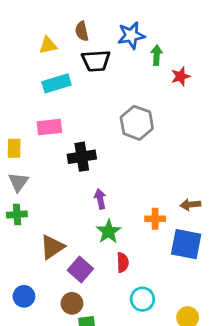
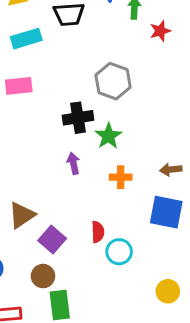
black cross: (82, 157) -> (78, 118), moved
orange cross: (155, 219) -> (121, 177), moved
green star: (109, 231) -> (108, 136), moved
cyan circle: (142, 299) -> (119, 252), moved

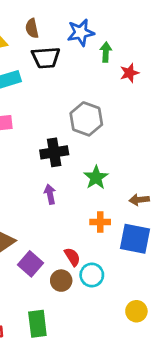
green star: (108, 136) -> (96, 177), moved
orange cross: (121, 177) -> (100, 222), moved
red semicircle: (98, 232) -> (72, 257), turned -30
brown circle: (43, 276) -> (61, 281), moved

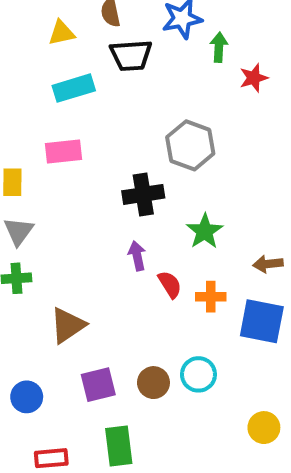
red semicircle: (72, 257) -> (170, 284), moved
purple square: (30, 264) -> (98, 385), moved, turned 35

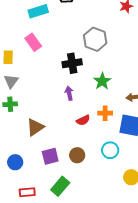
pink rectangle: (63, 151) -> (33, 42), turned 60
red semicircle: (170, 284) -> (83, 120), moved, turned 96
cyan circle: (198, 374) -> (110, 150), moved
green rectangle: (119, 446) -> (60, 186), turned 48

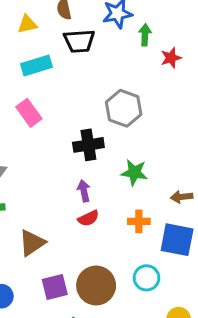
green star: (102, 81) -> (134, 172), turned -30
red semicircle: (83, 120) -> (88, 218), moved
brown circle: (77, 155) -> (96, 286), size x1.6

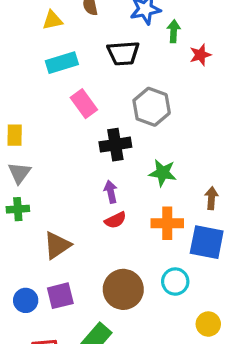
black trapezoid: (79, 41) -> (123, 53), moved
pink rectangle: (29, 113) -> (84, 104), moved
brown arrow: (182, 197) -> (211, 198), turned 100
orange cross: (139, 221) -> (167, 223), size x1.4
purple square: (55, 287) -> (60, 296), moved

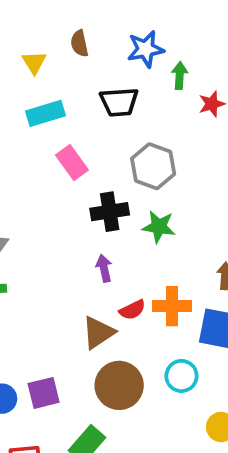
yellow triangle: (52, 20) -> (34, 62), turned -50
green star: (163, 173) -> (159, 227), moved
red semicircle: (115, 220) -> (132, 310), moved
brown triangle: (57, 245) -> (98, 333), moved

